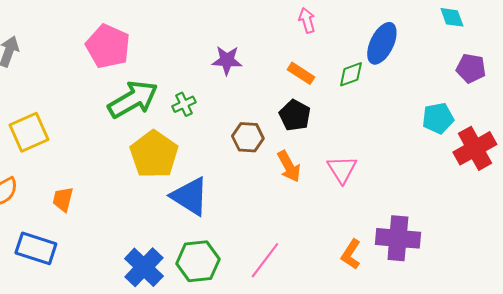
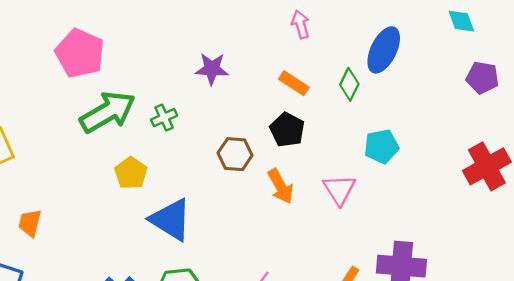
green diamond: (351, 74) -> (349, 84), turned -44
cyan pentagon: (438, 118) -> (381, 146), moved
yellow pentagon: (154, 154) -> (131, 173), size x0.6

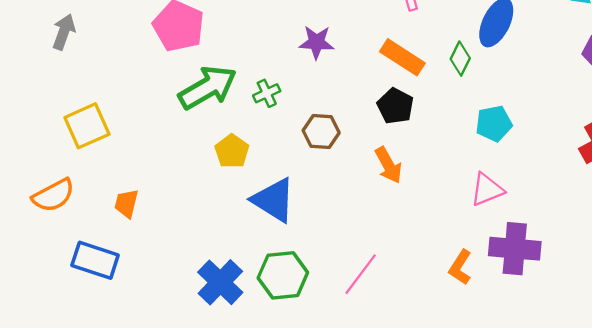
orange rectangle: (294, 83) -> (402, 57), size x1.4
brown hexagon: (235, 154) -> (321, 132), moved
pink triangle: (339, 190) -> (487, 190), moved, turned 40

